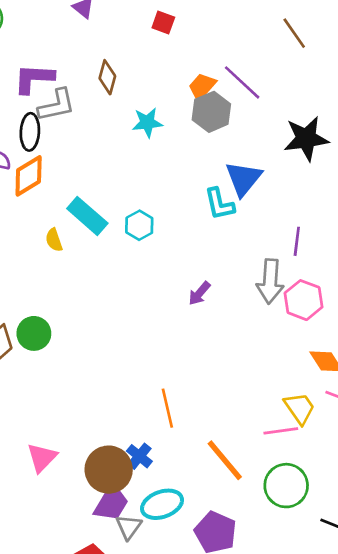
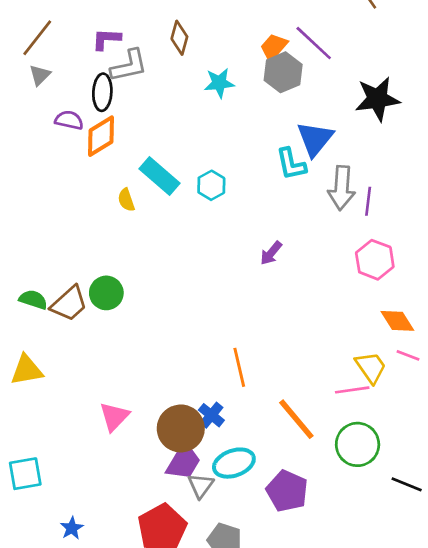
purple L-shape: (34, 78) -> (106, 39), size x0.7
gray arrow: (270, 281) -> (342, 188), moved

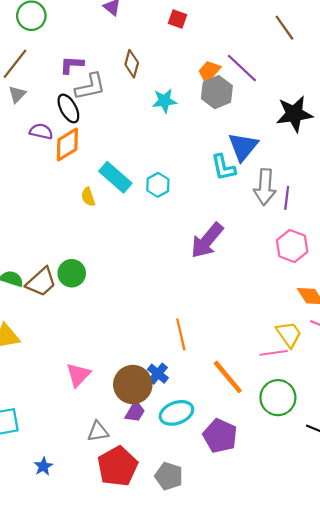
black ellipse: (102, 92) -> (68, 108), turned -32
purple arrow: (271, 253) -> (207, 240), size x1.8
purple trapezoid: (183, 462) -> (135, 412), size x0.7
gray triangle: (201, 486) -> (98, 431), moved, turned 45

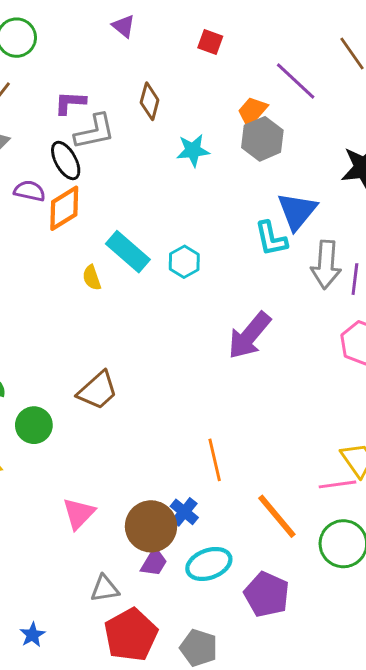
purple line: (242, 68) -> (296, 81), moved
green circle: (72, 273) -> (34, 425), moved
brown trapezoid: (41, 282) -> (98, 390), moved

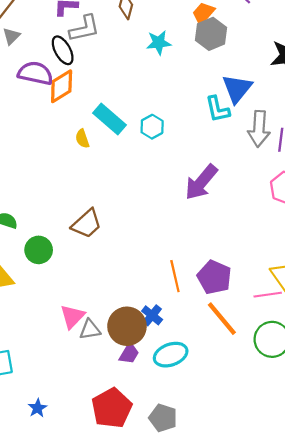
purple semicircle: (30, 191) -> (35, 73), size x1.5
gray triangle: (105, 589) -> (90, 330), moved
purple pentagon: (267, 594) -> (214, 277), moved

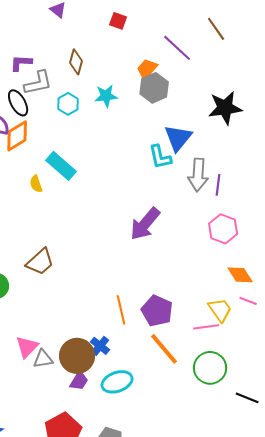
cyan hexagon: (152, 127) -> (68, 104), moved

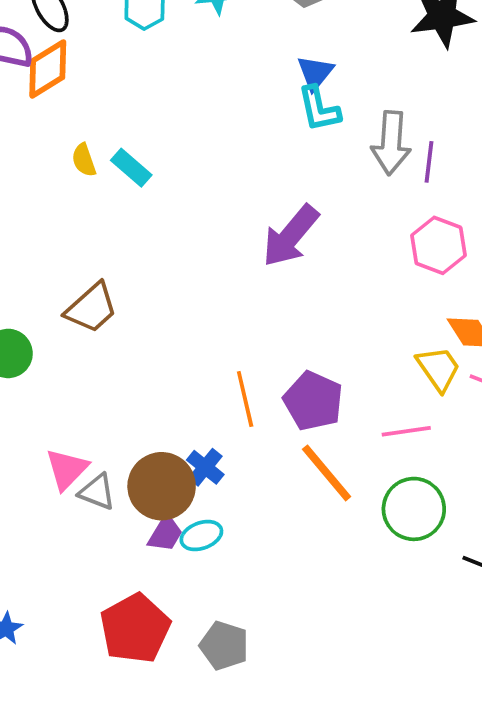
blue triangle: (178, 138) -> (315, 73), moved, size x0.7
cyan rectangle: (61, 166) -> (131, 168), moved, size x0.7
yellow trapezoid: (220, 310) -> (438, 369), moved
gray triangle: (43, 359) -> (97, 492), turned 30
cyan ellipse: (117, 382) -> (201, 536), moved, size x0.7

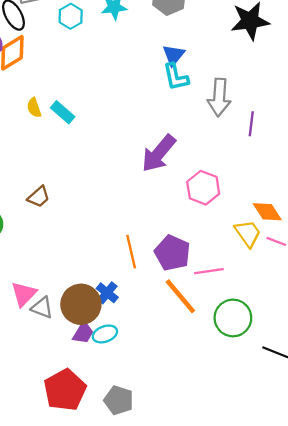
purple line: (429, 162) -> (251, 124), moved
pink hexagon: (438, 245) -> (203, 188), moved
brown trapezoid: (91, 308) -> (39, 197), size x0.7
pink line: (406, 431) -> (209, 271), moved

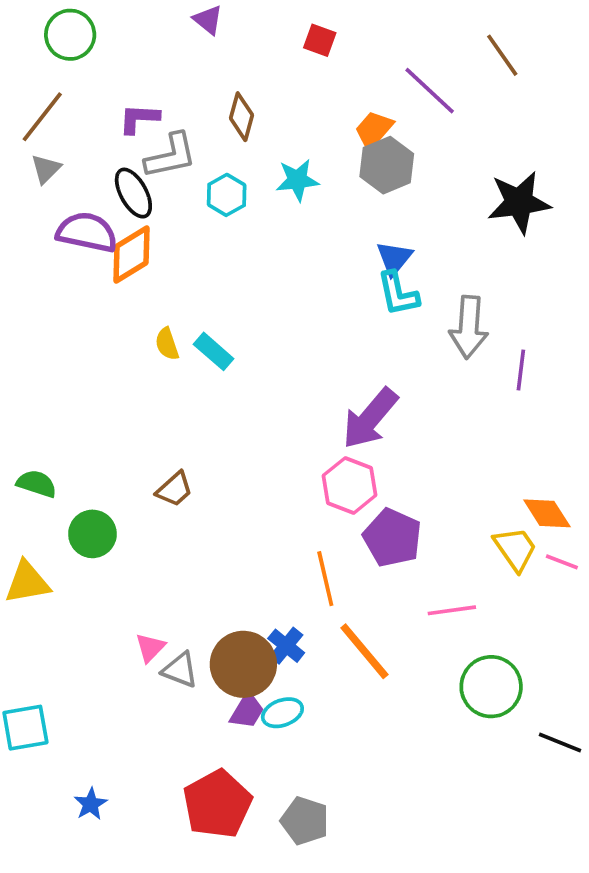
pink hexagon: (203, 188) -> (350, 485), moved
purple pentagon: (172, 253) -> (392, 538), moved
pink triangle: (24, 294) -> (150, 648), size x0.7
orange line: (180, 296) -> (364, 651), moved

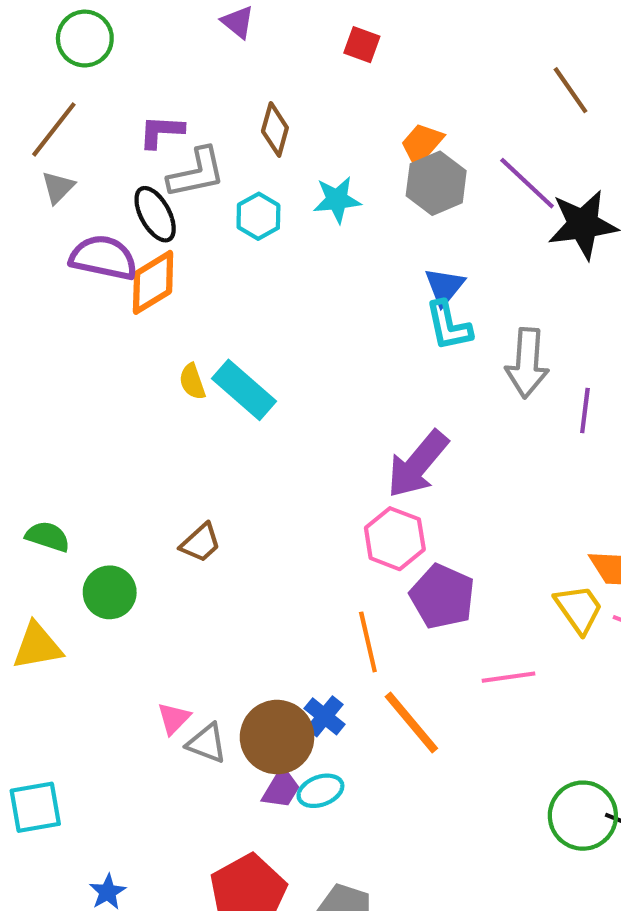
brown line: (502, 55) -> (570, 90), moved
purple line: (430, 91) -> (527, 183), moved
cyan rectangle: (214, 351) -> (244, 390), size x1.4
green circle: (491, 687) -> (583, 816), moved

